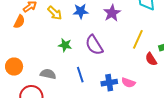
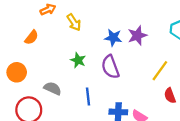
blue star: (81, 11) -> (113, 38), moved
orange semicircle: (19, 22) -> (31, 37), moved

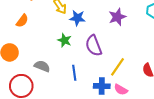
blue star: (113, 38) -> (77, 18), moved
yellow line: (160, 71) -> (117, 67), moved

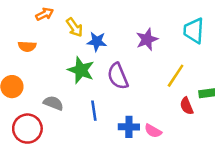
orange semicircle: (22, 21) -> (27, 46), turned 56
green star: (64, 40) -> (81, 70), size x1.5
yellow line: (117, 67) -> (176, 76), moved

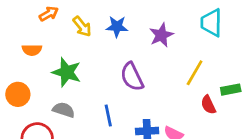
blue star: (97, 42) -> (117, 27), moved
green star: (81, 70) -> (67, 72), moved

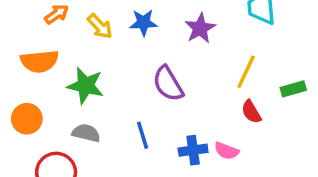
orange semicircle: (32, 50) -> (39, 61), size x1.5
red semicircle: (208, 105) -> (251, 112), moved

